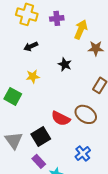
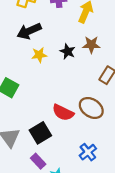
black arrow: (31, 46) -> (29, 31), size x1.5
brown star: (96, 48) -> (91, 45), moved
yellow star: (33, 76) -> (39, 55), moved

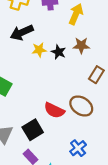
yellow star: (39, 55) -> (39, 50), moved

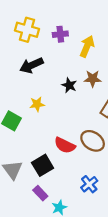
yellow star: (39, 50) -> (37, 104), moved

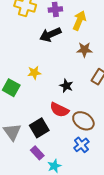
black arrow: (31, 65) -> (50, 35), moved
black star: (69, 85) -> (66, 86), moved
brown ellipse: (93, 141) -> (83, 121), moved

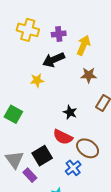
yellow star: (34, 73) -> (37, 80), moved
blue cross: (81, 145) -> (73, 168), moved
purple rectangle: (37, 153) -> (30, 175), moved

